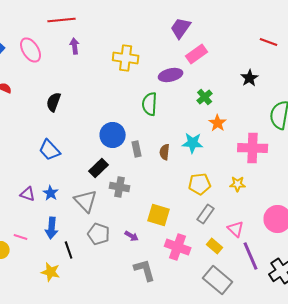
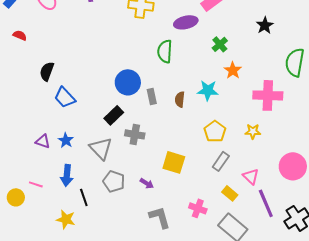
black semicircle: (54, 102) -> (47, 71), moved
yellow pentagon: (200, 184) -> (215, 131), turned -30
pink cross: (178, 247) -> (198, 208), moved, size x0.7

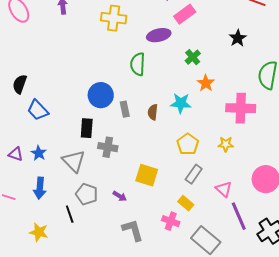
black rectangle: (114, 115) -> (87, 128), turned -42
yellow rectangle: (230, 193) -> (186, 203), moved
black line: (84, 197) -> (70, 214), moved

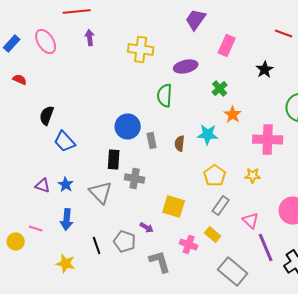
pink rectangle: (185, 14) -> (227, 46), moved, turned -30
gray pentagon: (87, 194) -> (125, 242), moved
pink cross: (171, 221) -> (189, 244), moved

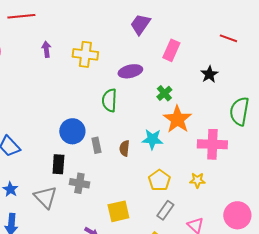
purple arrow: (90, 38) -> (46, 49), moved
orange star: (233, 114) -> (177, 119), size x1.6
yellow square: (174, 206) -> (118, 211), turned -30

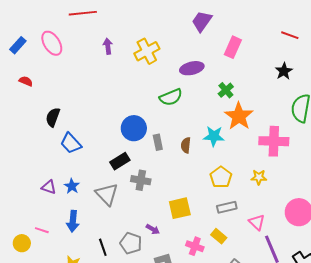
yellow cross: (85, 54) -> (147, 51), turned -35
black star: (209, 74) -> (284, 71), moved
green semicircle: (109, 100) -> (171, 97), turned -115
black rectangle: (58, 164) -> (120, 161), turned 54
gray rectangle: (165, 210) -> (227, 207), turned 42

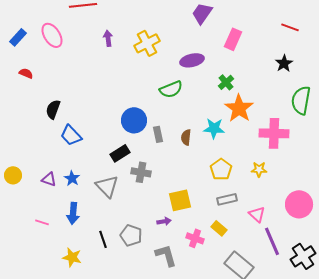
purple arrow: (153, 229) -> (164, 221), moved, turned -40
yellow circle: (22, 243) -> (13, 175), moved

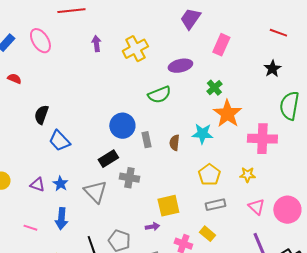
pink triangle: (257, 214) -> (256, 207), moved

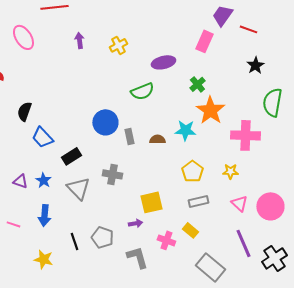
purple trapezoid: (190, 19) -> (222, 15), moved
red line: (278, 33) -> (248, 29), moved
yellow cross: (135, 49) -> (118, 45), size x0.7
brown semicircle: (174, 143) -> (157, 139), turned 84
black rectangle: (108, 159) -> (71, 156), moved

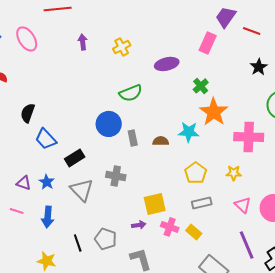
green semicircle: (142, 91) -> (131, 93), moved
pink line: (13, 224) -> (17, 211), moved
pink cross: (166, 240) -> (170, 227), moved

